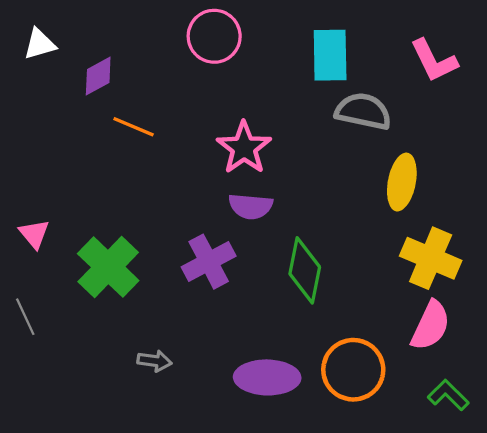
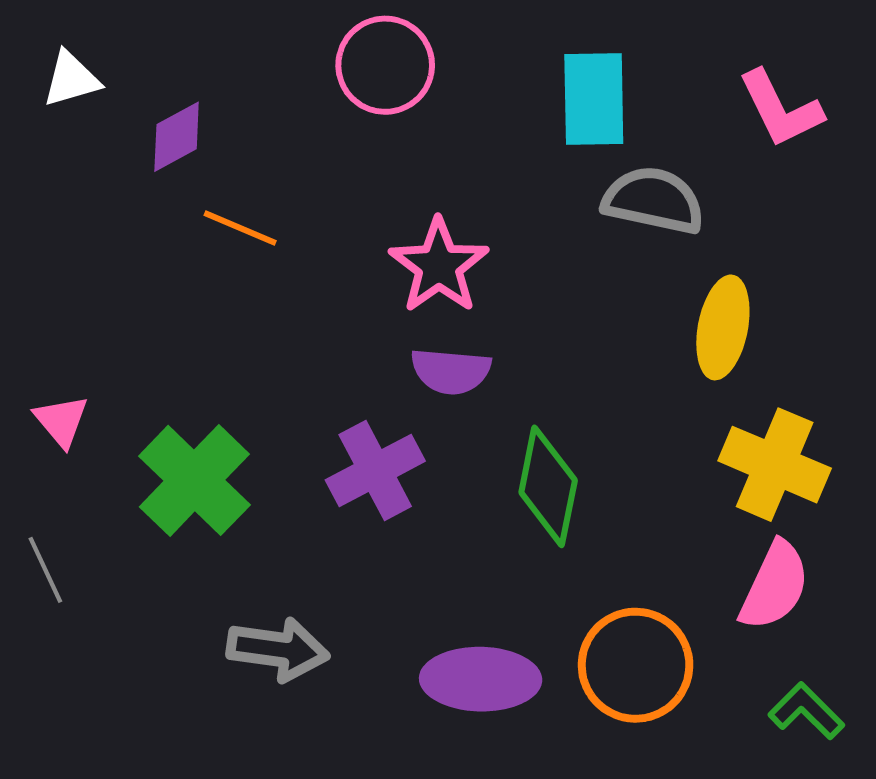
gray arrow: (155, 361) -> (278, 649), size x1.6

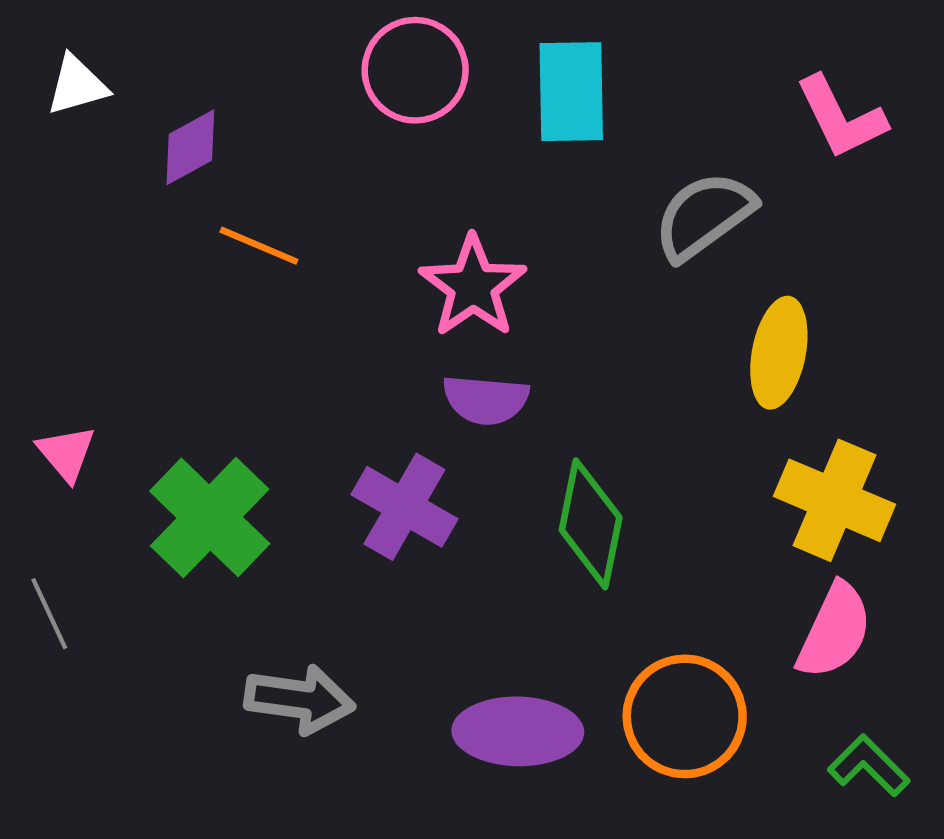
cyan rectangle: (594, 99) -> (571, 92), moved
gray semicircle: (653, 200) -> (704, 216), turned -48
purple cross: (375, 471) -> (404, 507), turned -32

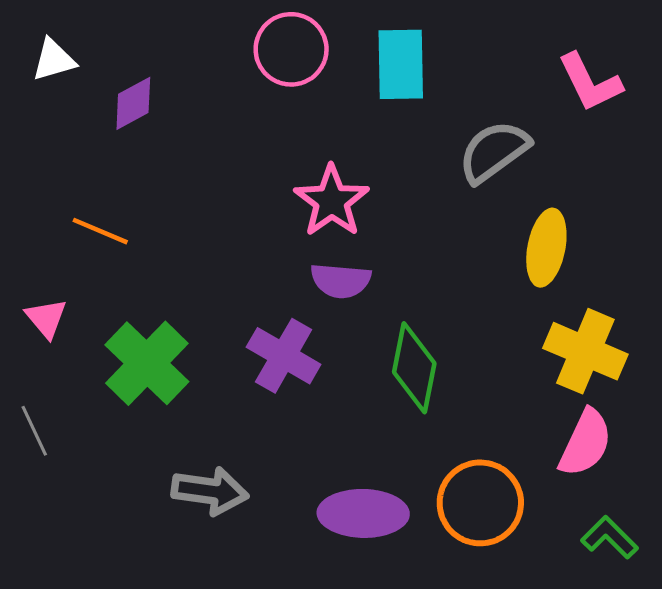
orange line: (259, 246) -> (100, 231), moved

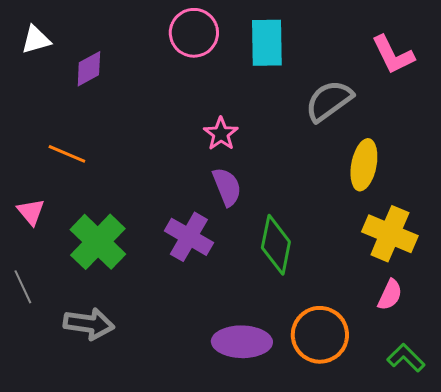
pink star: (332, 201) -> (221, 134), size x0.7
purple semicircle: (341, 281) -> (227, 187), turned -117
pink semicircle: (585, 443) -> (390, 295), size x0.7
gray arrow: (210, 491) -> (89, 324), moved

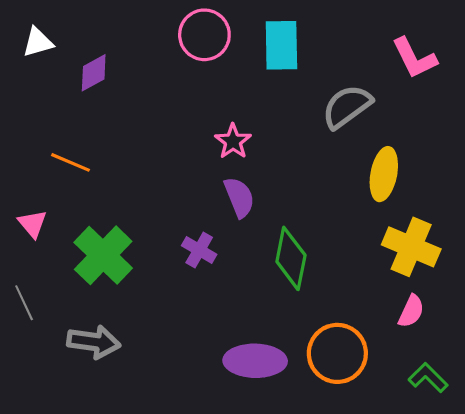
purple cross: (189, 237) -> (199, 250), size x0.7

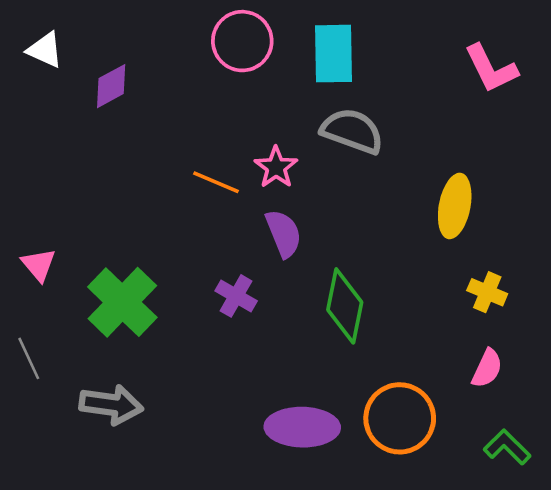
white triangle: (38, 42) -> (45, 50), turned 40
gray semicircle: (347, 107) -> (352, 131), moved, turned 56
orange line: (70, 162) -> (216, 182), moved
yellow cross: (411, 247) -> (487, 292), size x0.6

